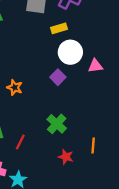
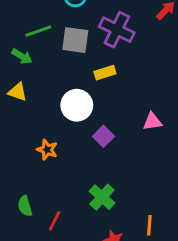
white circle: (70, 52) -> (77, 105), moved

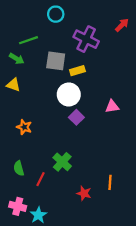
gray square: (75, 40) -> (56, 61), moved
white circle: (77, 105) -> (69, 94), moved
orange star: (47, 150) -> (24, 127), moved
green cross: (102, 197) -> (62, 162), moved

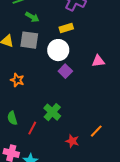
green arrow: (17, 59) -> (32, 17), moved
gray square: (56, 61) -> (29, 40), moved
orange line: (110, 182) -> (96, 131), turned 40

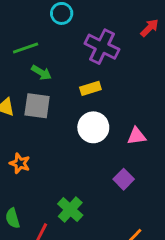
white circle: (58, 50) -> (93, 127), moved
purple square: (65, 71) -> (124, 179), moved

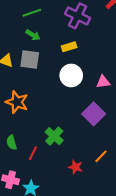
green line: (26, 48) -> (32, 13), moved
orange star: (20, 163) -> (17, 102), size x1.5
purple square: (124, 179) -> (94, 114), size x1.5

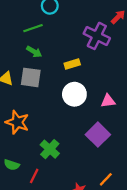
purple cross: (78, 16) -> (97, 36), moved
green cross: (54, 136) -> (50, 149), moved
green semicircle: (12, 143) -> (12, 165), turned -56

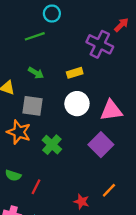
green arrow: (34, 52) -> (36, 73), moved
gray square: (31, 77) -> (33, 106), moved
pink triangle: (108, 101) -> (111, 110), size x1.5
green cross: (50, 149) -> (52, 145), moved

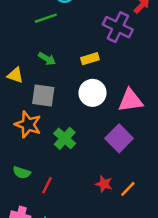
red star: (82, 202) -> (104, 184), moved

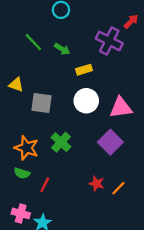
green line: (46, 18) -> (33, 42), moved, turned 66
green arrow: (47, 59) -> (62, 49), moved
orange star: (28, 124) -> (26, 148), moved

